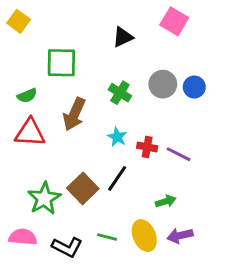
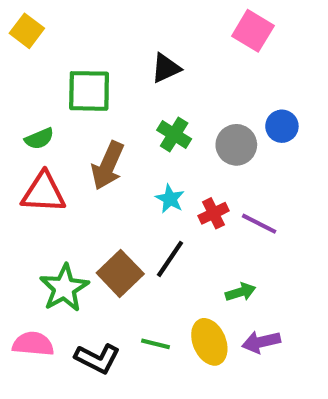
black triangle: (123, 37) -> (166, 68), moved
gray circle: (163, 84) -> (236, 145), moved
red cross: (147, 147) -> (214, 213), turned -36

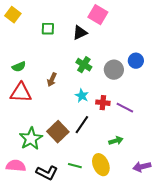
pink square: (253, 31) -> (98, 15), moved
green square: (89, 91) -> (48, 29), moved, size x0.6
brown arrow: (108, 166) -> (52, 80), size x0.6
red cross: (214, 213) -> (103, 103), turned 32
purple arrow: (261, 342) -> (142, 167), moved

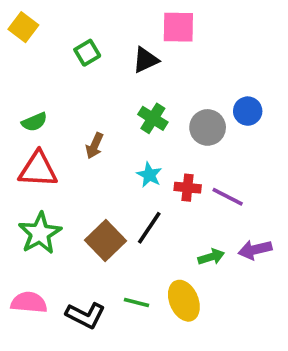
pink square: (98, 15) -> (178, 27), turned -30
green square: (48, 29) -> (87, 53), turned -32
green star: (31, 139) -> (40, 233), moved
purple arrow: (142, 167) -> (255, 250), moved

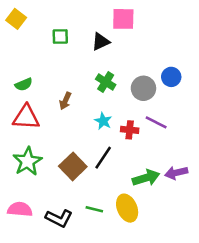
green square: (87, 53) -> (60, 37), turned 30
purple line: (228, 197) -> (156, 122), moved
green arrow: (211, 257) -> (146, 178), size x1.5

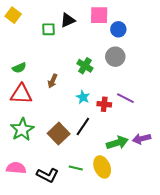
black triangle: (101, 42) -> (68, 20), moved
blue circle: (171, 77) -> (118, 29), moved
gray circle: (143, 88) -> (115, 57), moved

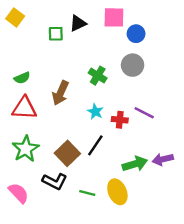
brown arrow: (53, 81) -> (60, 93), size x1.5
pink semicircle: (16, 168) -> (19, 193), turned 42
black L-shape: (47, 175) -> (55, 181), moved

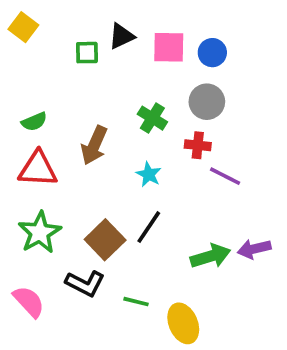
pink square: (114, 17) -> (169, 47), moved
red cross: (120, 120) -> (198, 145), moved
yellow ellipse: (117, 192) -> (183, 323), moved

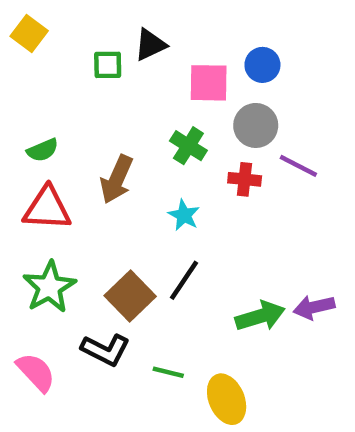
pink square: (169, 47) -> (209, 83), moved
purple line: (225, 176) -> (298, 166), moved

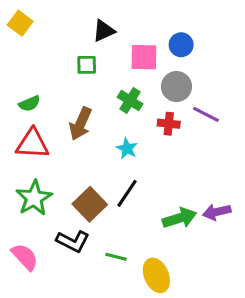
green square: (108, 65) -> (87, 65), moved

